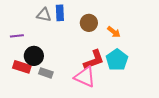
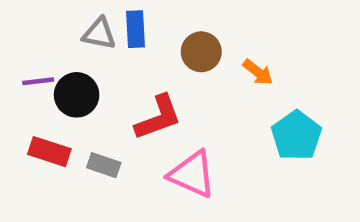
black circle: (34, 56) -> (77, 95), moved
red L-shape: (94, 60) -> (158, 118), moved
cyan pentagon: (117, 60) -> (296, 136), moved

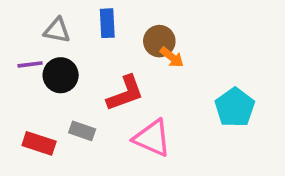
gray triangle: (99, 34) -> (57, 30), moved
orange arrow: (258, 72) -> (172, 57), moved
red rectangle: (49, 152) -> (39, 143), moved

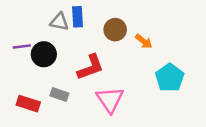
gray triangle: (57, 30) -> (59, 22), moved
orange arrow: (172, 57) -> (144, 41), moved
pink triangle: (152, 138) -> (110, 100), turned 32

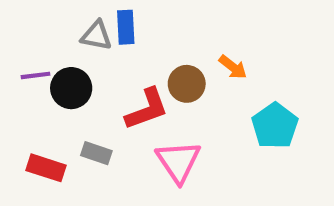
brown circle: (115, 30) -> (187, 84), moved

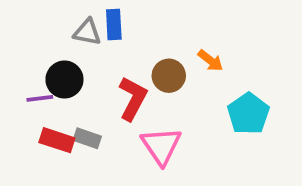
purple line: (36, 75) -> (40, 98), moved
red L-shape: (147, 109) -> (133, 98), turned -42
red rectangle: (46, 168) -> (57, 140), moved

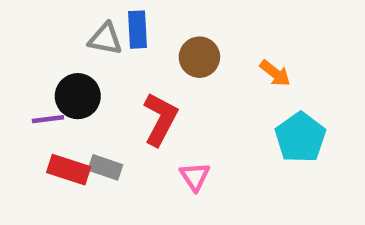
orange arrow: (210, 61) -> (275, 73), moved
brown circle: (169, 76) -> (199, 57), moved
pink triangle: (161, 146) -> (195, 176), size x0.6

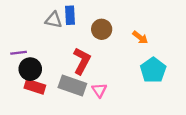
black circle: (78, 96) -> (30, 69), moved
purple line: (48, 119) -> (19, 53), moved
gray rectangle: (105, 167) -> (72, 85), moved, size x1.6

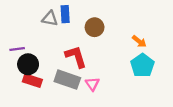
orange arrow: (140, 37) -> (139, 41), moved
red L-shape: (82, 61) -> (76, 57), turned -45

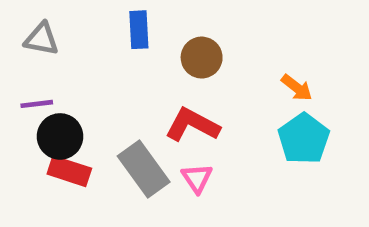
gray triangle: (50, 18) -> (41, 39), moved
red L-shape: (76, 57) -> (192, 125), moved, turned -45
gray rectangle: (67, 80) -> (144, 169), turned 35

